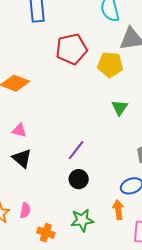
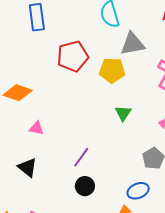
pink triangle: (19, 130) -> (36, 128), moved

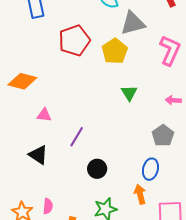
yellow pentagon: (112, 70) -> (115, 51), turned -30
purple line: (81, 157) -> (77, 137), moved
blue ellipse: (138, 191) -> (150, 169), turned -50

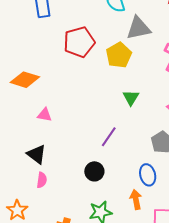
purple line: (77, 137) -> (109, 137), moved
blue ellipse: (150, 169) -> (148, 175), turned -30
pink semicircle: (48, 206) -> (42, 180), moved

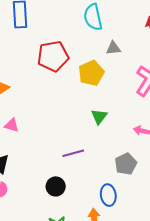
gray triangle: (138, 28) -> (113, 48), size x0.6
purple line: (109, 137) -> (73, 153), turned 35

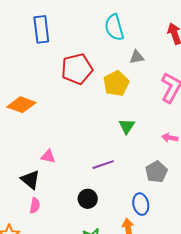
pink triangle: (12, 125) -> (48, 156), moved

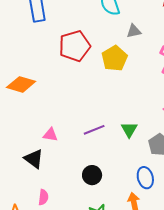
green triangle: (127, 126) -> (129, 130), moved
purple line: (103, 165) -> (94, 130), moved
pink semicircle: (35, 206) -> (43, 197), moved

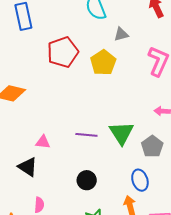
purple line: (94, 130) -> (86, 135), turned 30
green triangle: (129, 130) -> (121, 133), size x1.5

